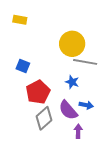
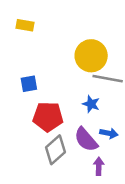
blue square: (23, 66) -> (29, 84), turned -32
red pentagon: (38, 92) -> (48, 117), turned 30

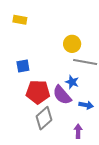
yellow circle: (91, 56) -> (72, 44), size x0.7
purple semicircle: (86, 140) -> (62, 95), moved

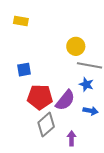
blue star: (72, 82) -> (86, 84), moved
purple semicircle: (62, 95) -> (65, 100), turned -100
purple arrow: (78, 131) -> (72, 138), moved

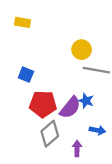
blue square: (24, 70) -> (26, 75), turned 32
blue star: (86, 84) -> (86, 101), moved
blue arrow: (91, 111) -> (97, 130), moved

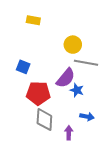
yellow rectangle: (22, 22) -> (33, 20), moved
purple semicircle: (70, 108) -> (66, 78), moved
gray diamond: (50, 134) -> (44, 120), turned -45

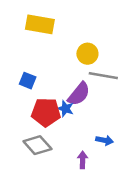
yellow rectangle: (33, 20) -> (40, 24), size x1.6
blue star: (77, 90) -> (65, 109), moved
gray diamond: (44, 120) -> (37, 145), moved, turned -45

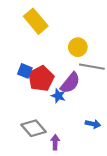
yellow rectangle: (40, 24) -> (36, 21), turned 40
red pentagon: (46, 112) -> (41, 78), moved, turned -30
purple arrow: (83, 160) -> (55, 142), moved

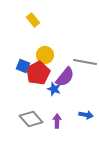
yellow rectangle: (36, 21) -> (33, 20), size x0.6
yellow circle: (78, 47) -> (45, 55), moved
purple arrow: (55, 142) -> (57, 121), moved

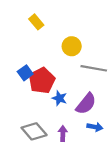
yellow circle: (45, 55) -> (72, 46), moved
blue square: (23, 66) -> (25, 73), turned 32
purple semicircle: (65, 77) -> (86, 104), moved

